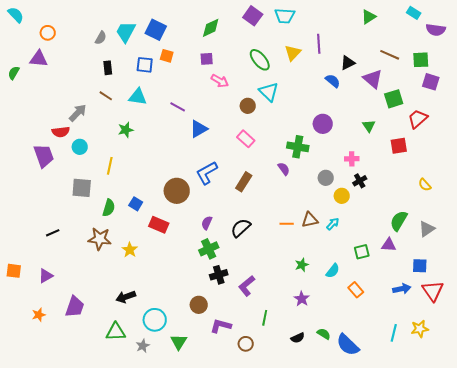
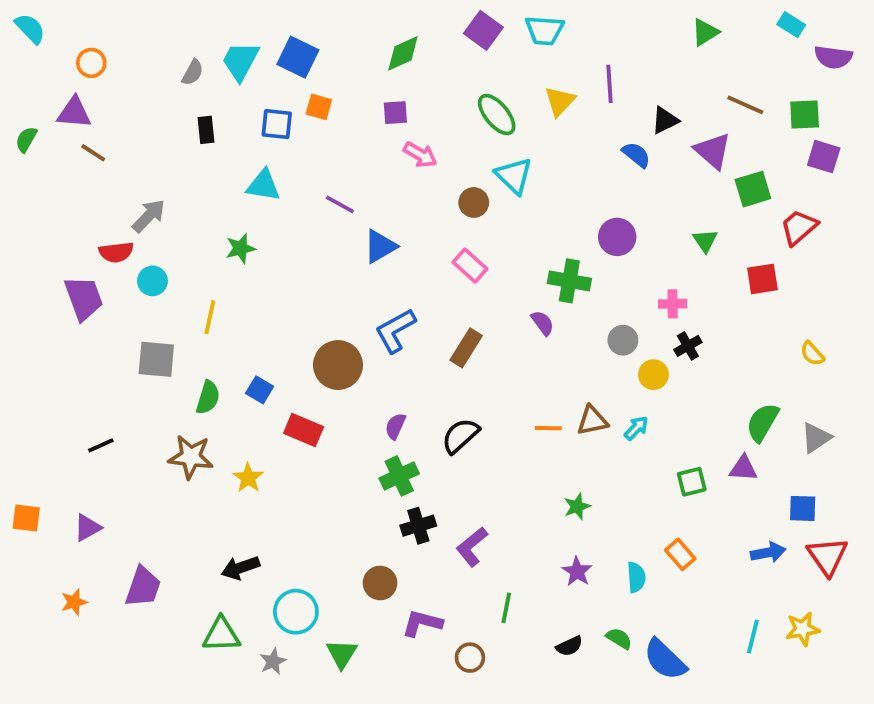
brown line: (106, 96) -> (93, 153), moved
cyan semicircle: (333, 271) -> (636, 577), moved, turned -42

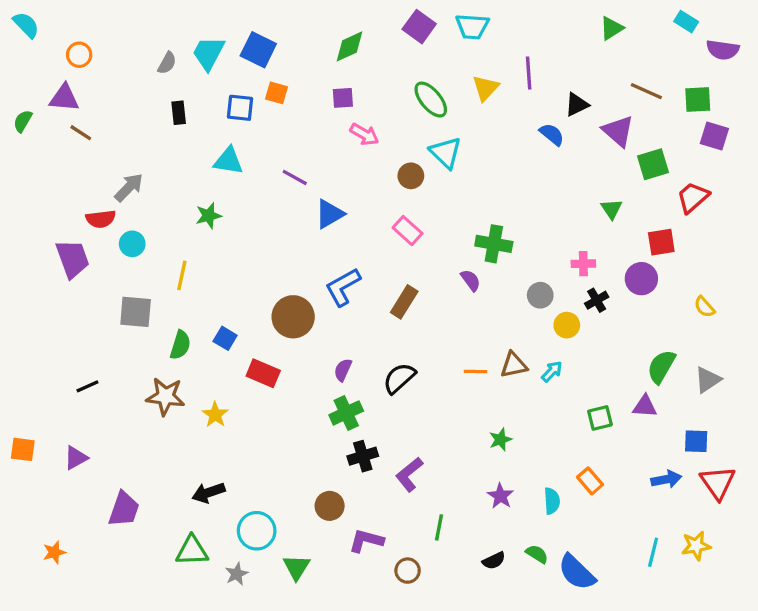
purple circle: (617, 237) -> (641, 279), moved
orange star: (74, 602) -> (54, 552), moved

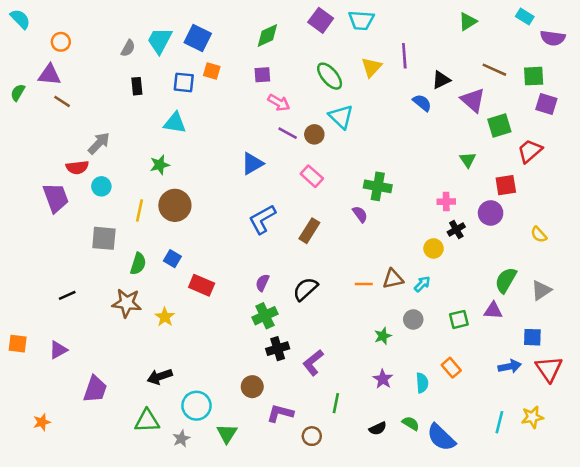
purple line: (295, 177) -> (288, 133), moved
gray circle: (540, 295) -> (413, 319), moved
brown circle: (293, 317) -> (175, 205), moved

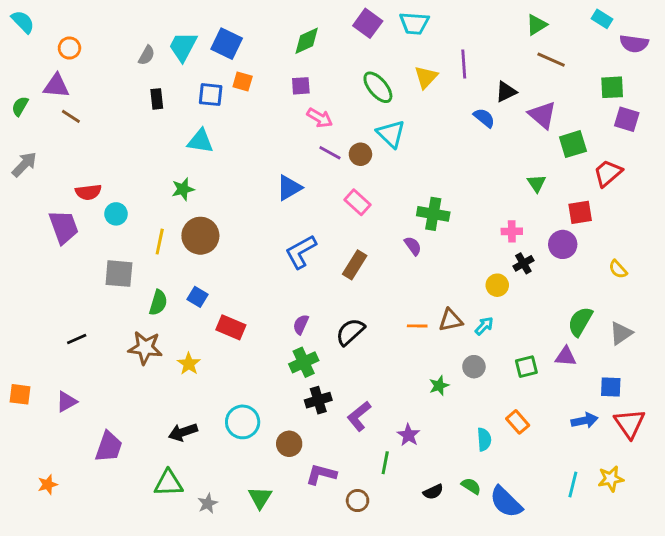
brown line: (494, 70) -> (551, 60), moved
gray arrow: (99, 143) -> (24, 164), moved
purple star: (383, 379) -> (408, 435), moved
cyan circle: (196, 406) -> (243, 422), moved

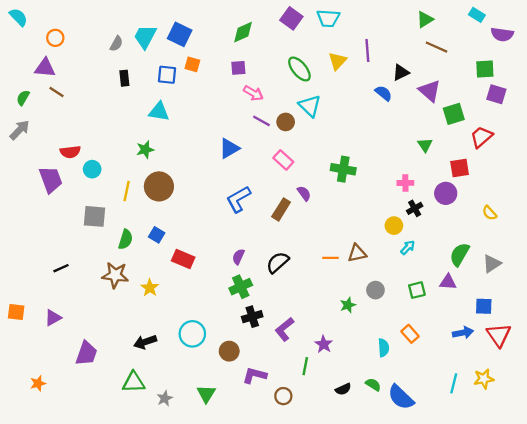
green semicircle: (20, 106) -> (23, 98), moved
purple semicircle: (413, 246) -> (304, 193), moved
cyan arrow: (484, 326) -> (408, 247), moved

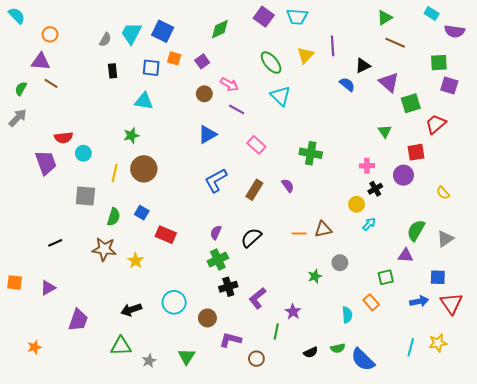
purple square: (238, 68) -> (202, 61), moved, turned -32
brown circle: (286, 122) -> (204, 94), moved
purple semicircle: (304, 193) -> (288, 186), moved
green square: (417, 290) -> (386, 277), moved
green semicircle: (373, 385) -> (338, 348), turned 136

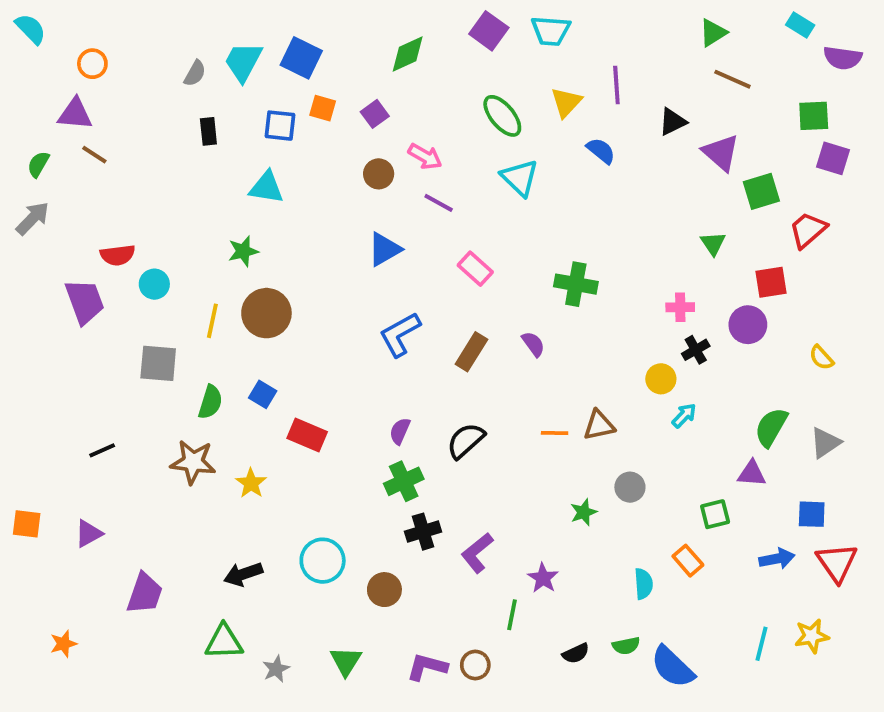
blue semicircle: (347, 84) -> (601, 151), moved
purple L-shape: (230, 340) -> (427, 667), moved

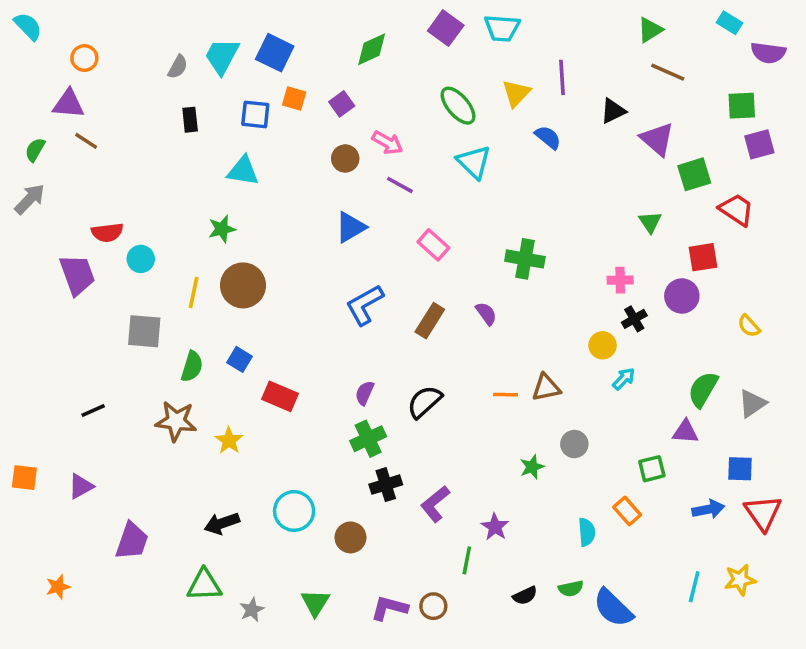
purple square: (833, 158) -> (759, 144), turned -32
red trapezoid: (808, 230) -> (736, 210), turned 75

